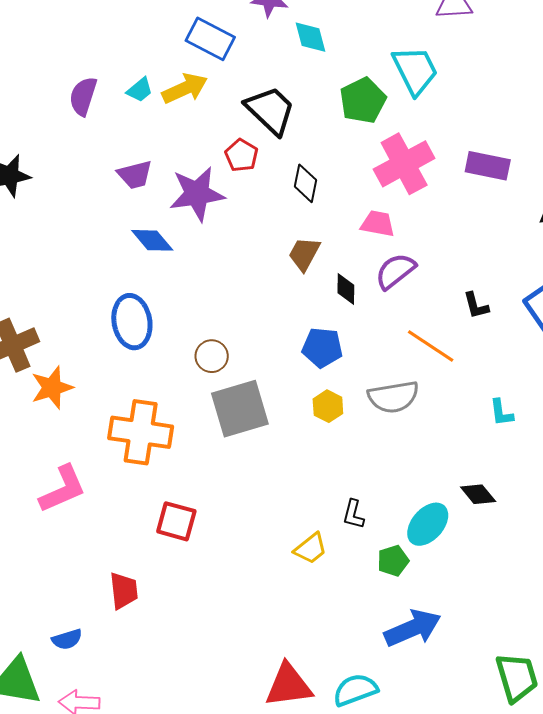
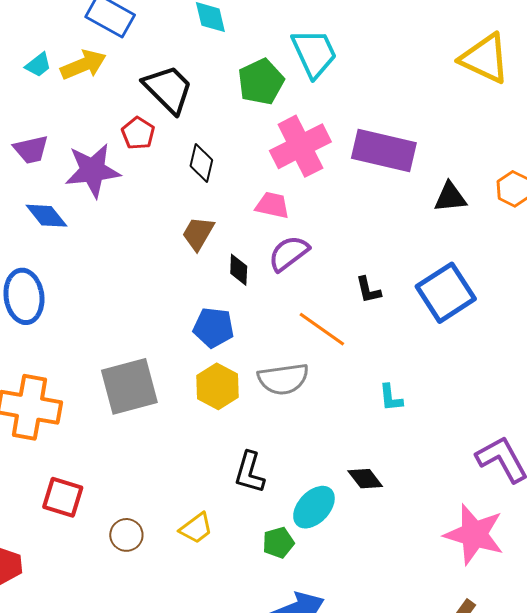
purple rectangle: (488, 166) -> (384, 151), size x1.4
brown circle: (212, 356) -> (126, 535), moved
yellow hexagon: (328, 406) -> (218, 386), size x1.4
black L-shape: (353, 514) -> (249, 472), moved, size x1.4

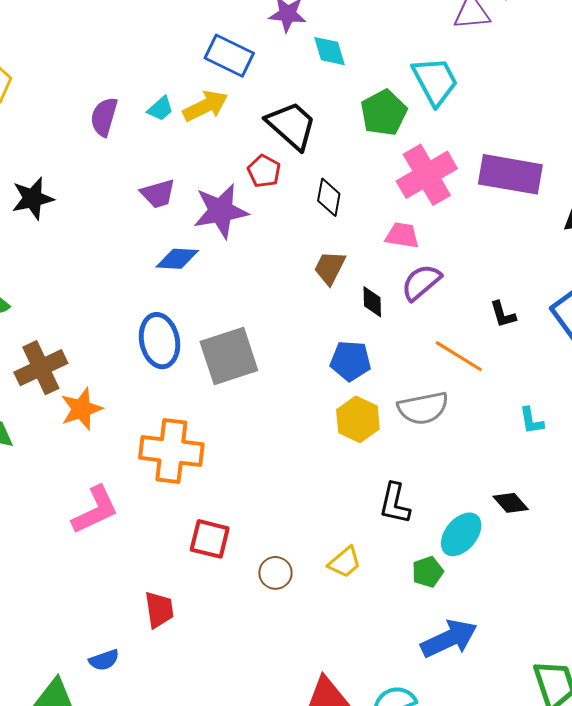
blue diamond: (47, 216) -> (177, 259), turned -45
gray square: (129, 386) -> (229, 356), moved

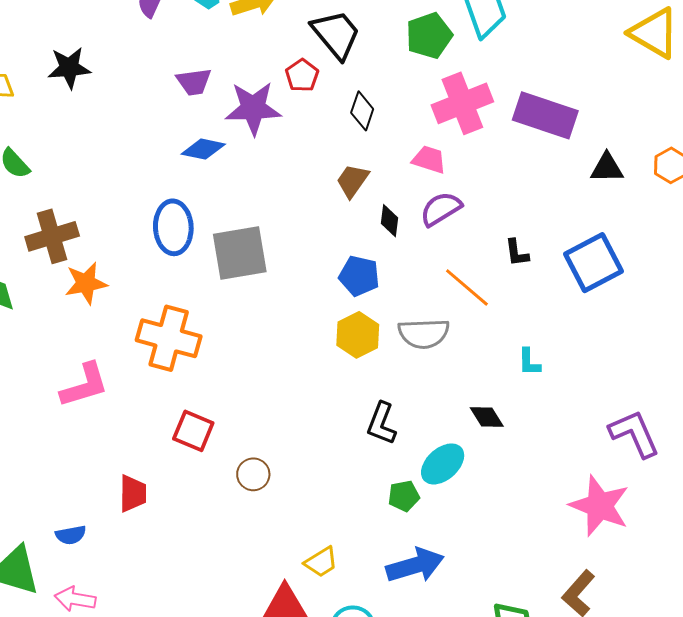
black diamond: (511, 503) -> (487, 417), moved
yellow trapezoid: (345, 562) -> (321, 562), moved

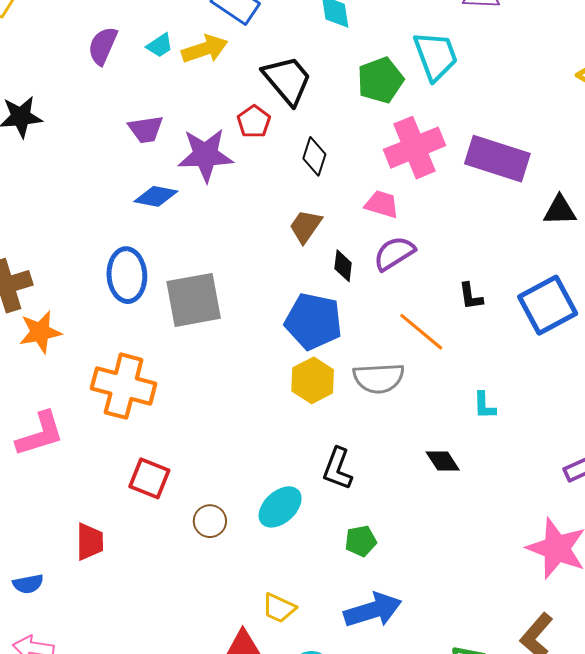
blue pentagon: (359, 276) -> (313, 321), size x1.4
cyan ellipse: (443, 464) -> (280, 507), moved
yellow trapezoid: (321, 562) -> (279, 608), turned 57

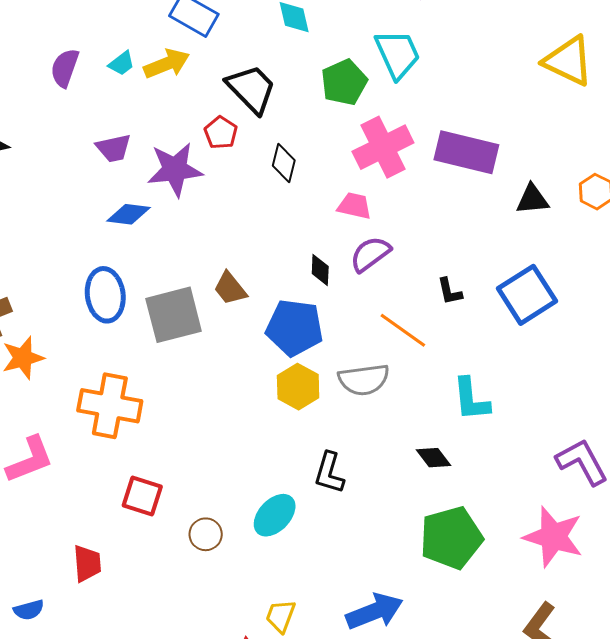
brown trapezoid: (306, 226) -> (230, 288), moved, turned -69
cyan L-shape: (484, 405) -> (471, 399), size x1.6
green pentagon: (361, 541) -> (451, 538), moved, size x2.0
yellow trapezoid: (279, 608) -> (281, 616), turned 90

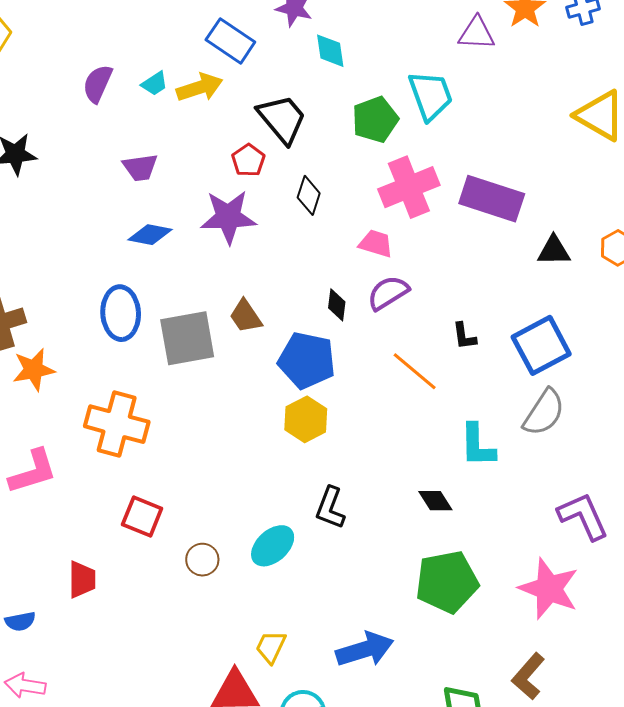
purple star: (175, 169) -> (228, 217), moved
gray semicircle: (364, 380) -> (544, 413), moved, turned -54

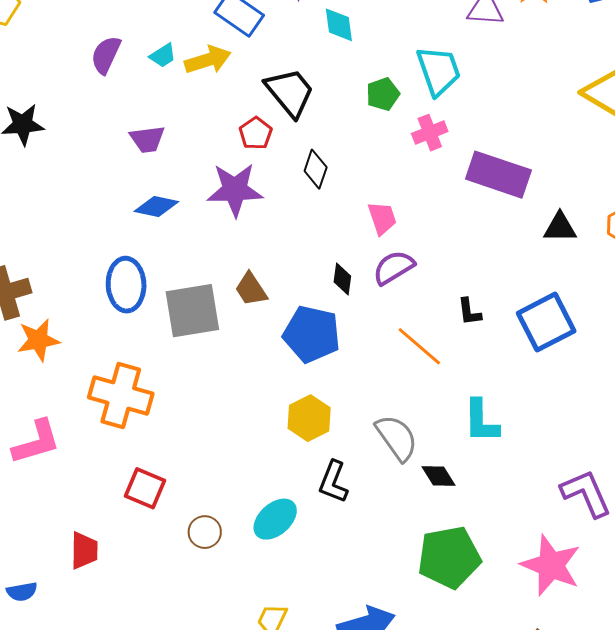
green pentagon: (375, 120) -> (383, 94), size x0.7
pink cross: (409, 187) -> (430, 133), moved, size x0.6
pink trapezoid: (376, 244) -> (382, 218), turned 54
gray semicircle: (544, 413) -> (397, 438), moved, turned -69
yellow hexagon: (306, 419) -> (309, 418), moved

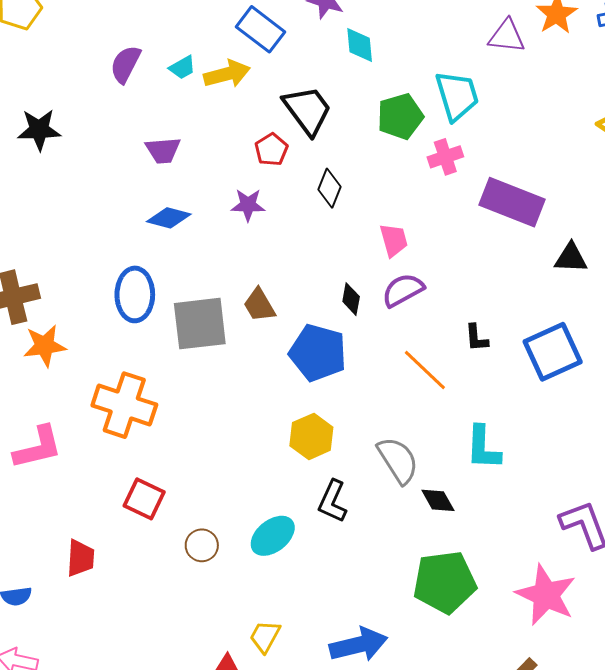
green pentagon: (383, 94) -> (400, 116), size x1.4
purple star: (235, 190) -> (248, 205), size x0.6

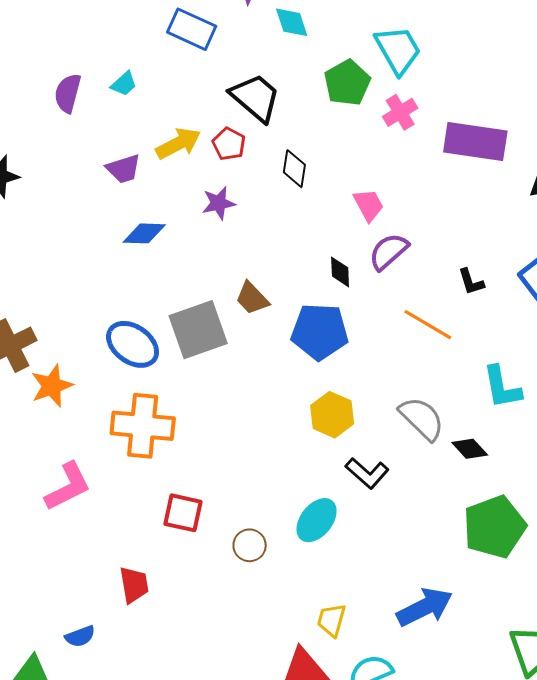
yellow arrow: (227, 74) -> (178, 143), moved
blue ellipse: (135, 294) -> (133, 344), moved, turned -42
black L-shape: (333, 501) -> (367, 473), turned -60

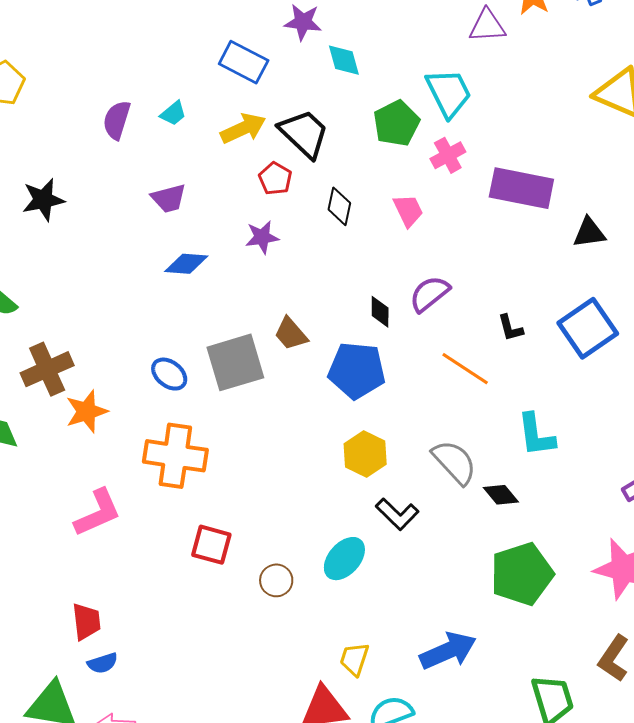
yellow arrow: (178, 143) -> (243, 128), moved
pink trapezoid: (369, 205) -> (408, 211), moved
blue ellipse: (133, 344) -> (169, 374), size x0.7
red trapezoid: (134, 585) -> (86, 621), moved

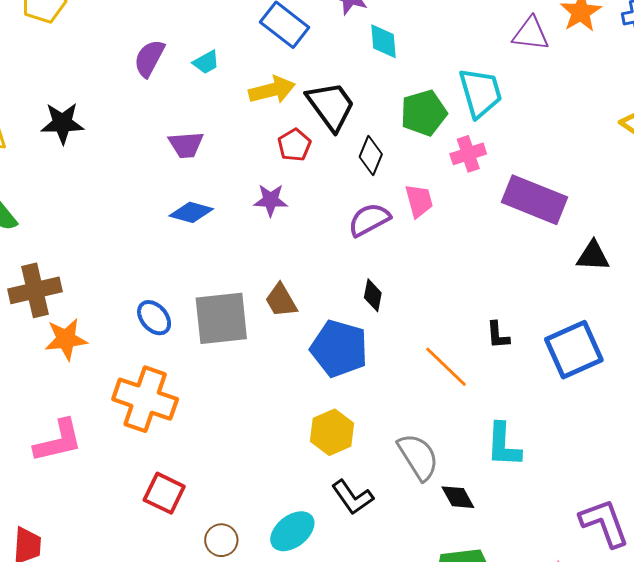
black diamond: (339, 206) -> (371, 156), moved
purple semicircle: (430, 294) -> (369, 220), moved

